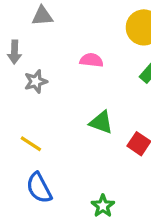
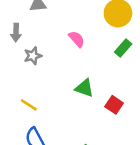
pink semicircle: (91, 60) -> (77, 39), turned 42

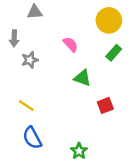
green triangle: (84, 88) -> (83, 78), moved
red square: (114, 105) -> (105, 105), turned 35

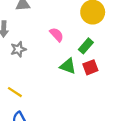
green rectangle: (114, 53) -> (86, 46), moved
red square: (105, 105) -> (90, 67), moved

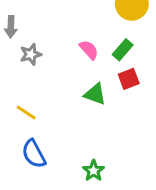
pink semicircle: (57, 35) -> (89, 50), moved
green triangle: (68, 66) -> (95, 94), moved

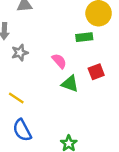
pink semicircle: (89, 50) -> (59, 61), moved
green rectangle: (123, 50) -> (84, 37), moved, turned 42

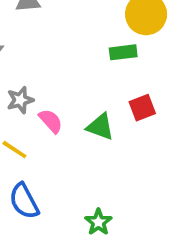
gray star: (20, 53) -> (20, 100), moved
pink semicircle: (59, 61) -> (51, 121), moved

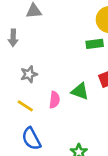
pink semicircle: (51, 121) -> (54, 100), moved, turned 49

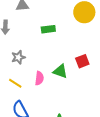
green rectangle: (95, 44) -> (48, 29), moved

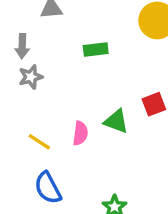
gray star: (18, 57) -> (31, 77), moved

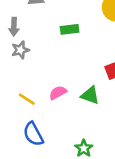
green triangle: (116, 121) -> (90, 95), moved
pink semicircle: (80, 133) -> (58, 93), turned -126

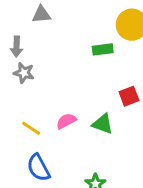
green rectangle: (70, 29) -> (103, 49), moved
gray star: (20, 50) -> (24, 73), turned 30

